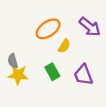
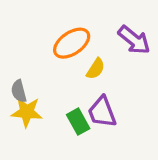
green rectangle: (52, 72) -> (78, 122), moved
purple trapezoid: (83, 75) -> (102, 112), moved

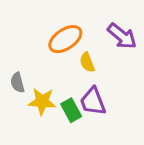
yellow semicircle: (96, 69) -> (87, 62), turned 126
yellow star: (27, 112) -> (42, 101), moved

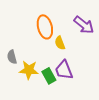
orange ellipse: (65, 39) -> (45, 27), turned -70

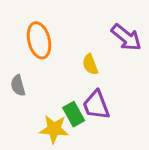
orange ellipse: (45, 27) -> (39, 40), moved
yellow star: (29, 70) -> (54, 129), moved

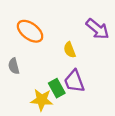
orange ellipse: (39, 40) -> (30, 31), turned -40

